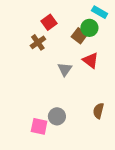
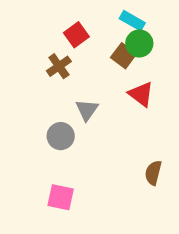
cyan rectangle: (100, 12) -> (132, 21), moved
gray triangle: (65, 69) -> (87, 110), moved
gray circle: (57, 116) -> (61, 136), moved

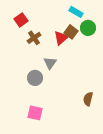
red square: (76, 35) -> (21, 20), moved
green circle: (139, 43) -> (88, 28), moved
red triangle: (141, 94) -> (61, 38), moved, turned 42

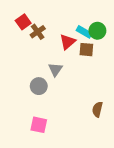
cyan rectangle: (76, 12) -> (84, 32), moved
brown square: (71, 32) -> (86, 50), moved, turned -32
brown cross: (34, 38) -> (38, 32), moved

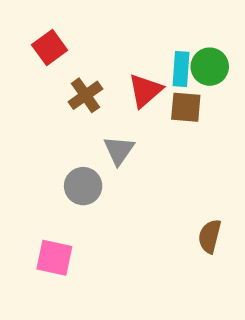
brown cross: (38, 32) -> (85, 95), moved
cyan rectangle: (84, 32) -> (181, 69), turned 64
pink square: (39, 125) -> (54, 258), moved

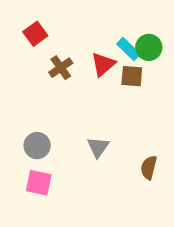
cyan rectangle: (181, 69) -> (128, 49), turned -50
gray triangle: (119, 150) -> (98, 147), moved
gray circle: (83, 186) -> (37, 146), moved

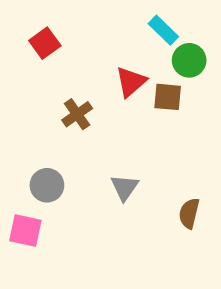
cyan rectangle: (128, 49) -> (163, 30), moved
brown cross: (61, 68) -> (77, 114), moved
pink square: (39, 183) -> (25, 230), moved

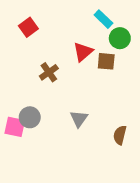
pink square: (25, 230) -> (15, 127), moved

